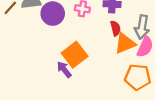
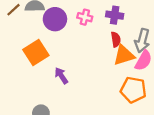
orange square: (75, 55) -> (36, 52), moved

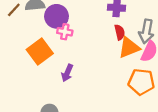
pink cross: (85, 17) -> (65, 32), moved
purple arrow: (61, 76) -> (67, 73), turned -119

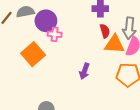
orange triangle: (129, 48) -> (114, 44), turned 30
purple arrow: (67, 73) -> (84, 71), moved

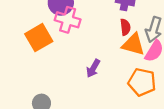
pink cross: (55, 34) -> (68, 20), size x1.5

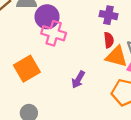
orange square: (39, 38) -> (27, 69), moved

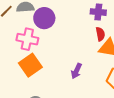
pink cross: (54, 33) -> (27, 39), moved

